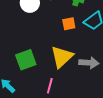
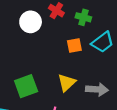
yellow triangle: (62, 57) -> (67, 83), size x0.7

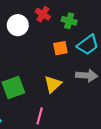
gray arrow: (97, 89) -> (87, 75), moved

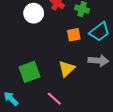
pink line: (40, 116) -> (54, 99), turned -63

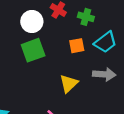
green square: (30, 72) -> (33, 50), moved

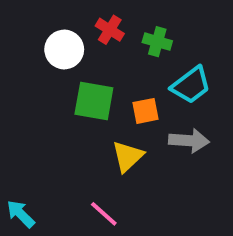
orange square: (77, 46) -> (145, 111), moved
green square: (33, 50) -> (94, 101), moved, turned 30

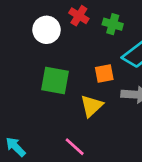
green square: (94, 101) -> (55, 81), moved

